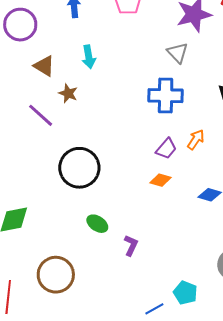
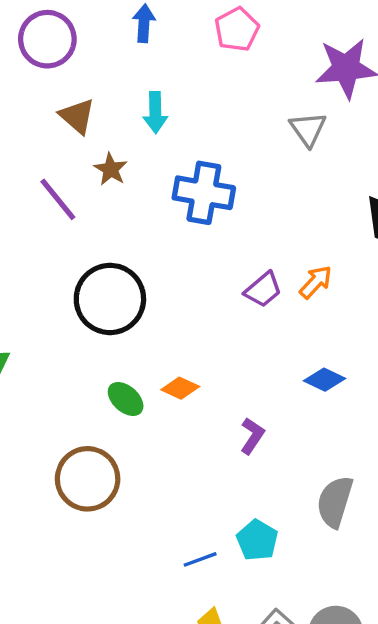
blue cross: (166, 96) -> (204, 193), moved
orange diamond: (160, 180) -> (180, 388), moved
purple L-shape: (131, 245) -> (252, 436), moved
brown circle: (56, 275) -> (88, 479), moved

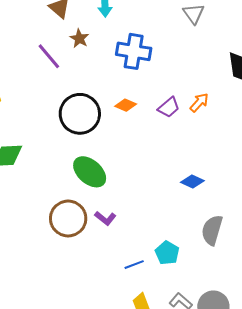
blue diamond: (325, 380) -> (192, 181), moved
orange diamond: (180, 388) -> (126, 105), moved
green ellipse: (126, 399) -> (90, 172), size x1.6
purple L-shape: (252, 436) -> (105, 218), moved, turned 95

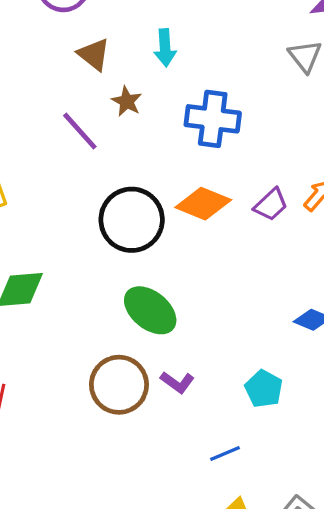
orange diamond: (126, 105) -> (203, 204), size x1.6
cyan pentagon: (167, 253) -> (264, 389), moved

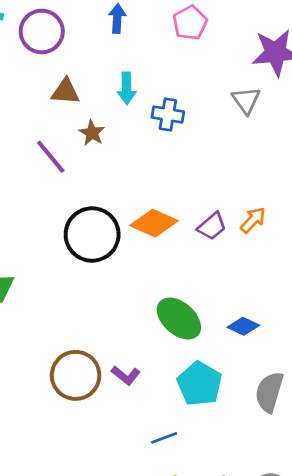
brown triangle: (94, 54) -> (65, 92), turned -36
blue cross: (213, 119) -> (168, 115), moved, size x0.7
green ellipse: (150, 310) -> (179, 319), moved
cyan pentagon: (264, 389) -> (200, 384), size x1.4

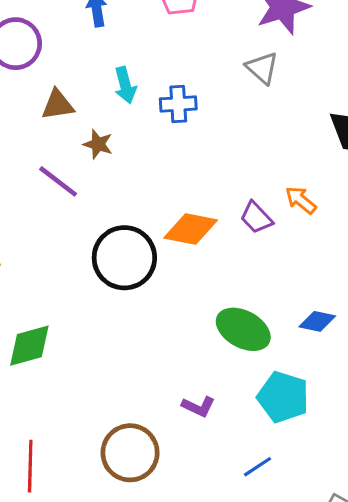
orange arrow: (253, 220) -> (301, 200), turned -80
purple trapezoid: (212, 226) -> (256, 218), turned 100
brown circle: (76, 375) -> (130, 453), moved

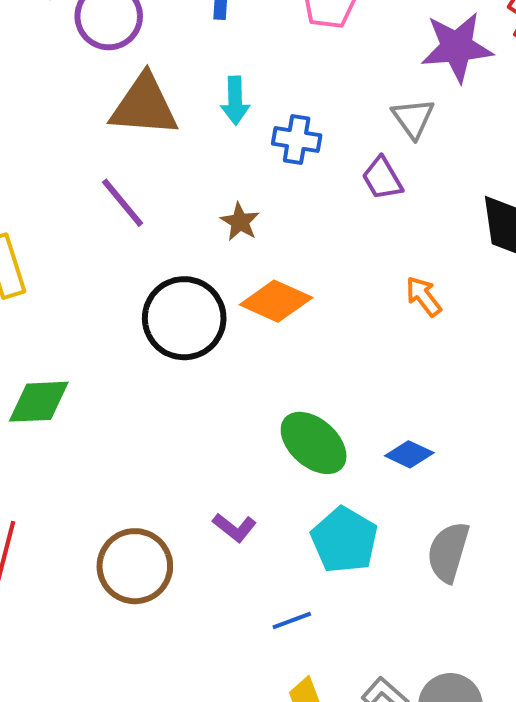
brown triangle: (58, 105) -> (144, 106), size x1.6
brown star: (98, 144) -> (240, 222), moved
purple trapezoid: (256, 218) -> (382, 178), moved

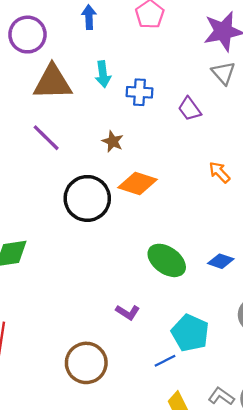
gray triangle: (413, 118) -> (223, 73), moved
cyan pentagon: (344, 540) -> (190, 333), moved
brown circle: (135, 566) -> (86, 363), moved

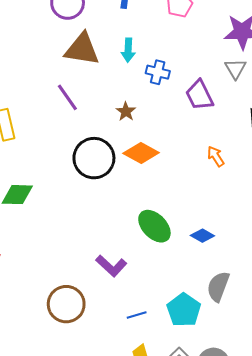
purple trapezoid: (190, 109) -> (199, 95), size x1.4
purple L-shape: (128, 312) -> (111, 266), size x1.4
cyan pentagon: (190, 333) -> (184, 310), moved

